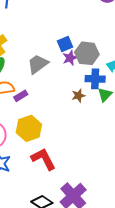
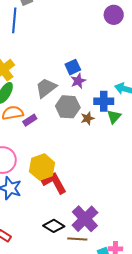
gray hexagon: (87, 53) -> (68, 107), moved
yellow hexagon: (29, 128) -> (42, 167), moved

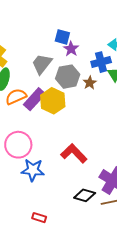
blue square: (73, 67) -> (62, 37), turned -35
purple rectangle: (30, 120) -> (34, 99), size x1.6
yellow hexagon: (42, 167) -> (53, 101), moved

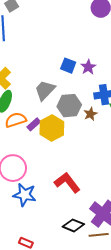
purple star: (71, 49) -> (88, 67), moved
purple rectangle: (34, 99) -> (34, 124), size x0.6

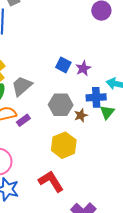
gray trapezoid: (45, 90) -> (22, 86), moved
yellow hexagon: (52, 128) -> (64, 145), moved

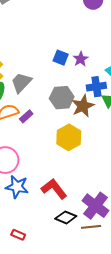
brown star: (81, 115) -> (83, 106), size x1.6
red L-shape: (51, 181) -> (54, 189), moved

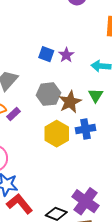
blue cross: (96, 87) -> (85, 129), moved
red L-shape: (54, 189) -> (20, 204), moved

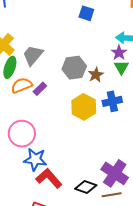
blue square: (46, 54) -> (86, 13), moved
purple star: (66, 55) -> (119, 53), moved
brown star: (70, 102) -> (96, 75), size x0.7

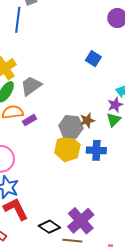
gray hexagon: (74, 68) -> (71, 127), moved

